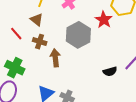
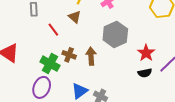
red star: (104, 20) -> (146, 53), moved
brown cross: (40, 42) -> (69, 55), moved

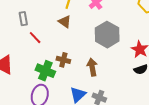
red line: (53, 30) -> (35, 38), moved
brown arrow: (91, 56) -> (92, 67), moved

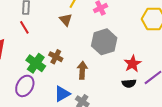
red line: (35, 38) -> (24, 27), moved

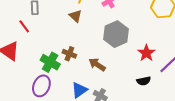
red line: (24, 27) -> (24, 26), moved
brown arrow: (82, 70) -> (97, 65), turned -54
black semicircle: (129, 83) -> (144, 81), moved

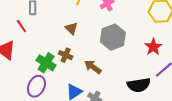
brown triangle: (76, 16) -> (71, 28), moved
red star: (146, 53) -> (153, 47), moved
black semicircle: (144, 81) -> (139, 85), size x1.6

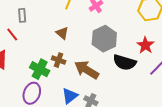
brown arrow: (93, 67) -> (87, 70), size x1.4
black semicircle: (139, 85) -> (125, 62), moved, turned 30

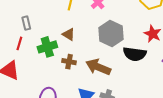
red line: (12, 34) -> (19, 43), turned 64
green cross: (40, 69) -> (47, 47), moved, turned -36

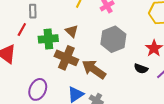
black semicircle: (135, 54) -> (141, 69), moved, size x0.6
brown cross: (69, 62) -> (66, 58), size x1.6

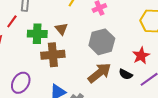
brown cross: (66, 58) -> (53, 55), turned -35
brown arrow: (94, 69) -> (99, 73), moved, turned 100

